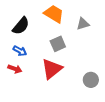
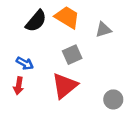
black semicircle: (21, 26) -> (36, 21), moved
red arrow: (15, 69) -> (19, 86), turned 80

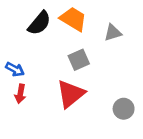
blue arrow: (25, 63) -> (15, 69), moved

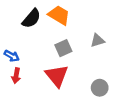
gray triangle: (113, 33) -> (97, 40), moved
red triangle: (71, 94) -> (57, 76), turned -30

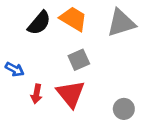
gray triangle: (97, 40) -> (121, 23), moved, size x1.6
red arrow: (16, 76) -> (36, 94), moved

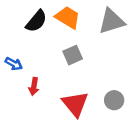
red triangle: (71, 94) -> (75, 104), moved

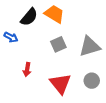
gray triangle: (112, 21) -> (90, 46), moved
blue arrow: (14, 64) -> (11, 37), moved

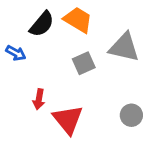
gray triangle: (90, 46) -> (124, 47), moved, turned 30
red triangle: (60, 84) -> (68, 120), moved

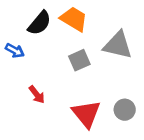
red arrow: (39, 99) -> (37, 95), turned -48
red triangle: (68, 120) -> (86, 114), moved

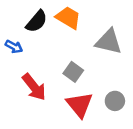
gray square: (79, 60) -> (73, 72), moved, turned -30
red arrow: (37, 95) -> (34, 87), size x1.6

